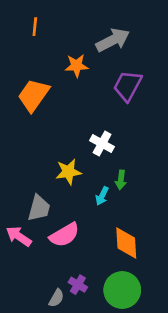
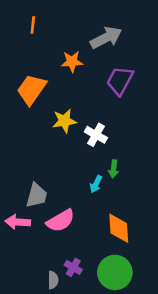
yellow star: (68, 172) -> (64, 121), moved
pink arrow: (19, 236) -> (18, 222), turned -30
gray semicircle: (56, 298) -> (53, 280), turned -30

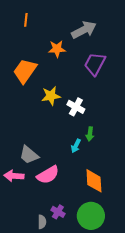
gray trapezoid: (37, 195) -> (29, 155), turned 115

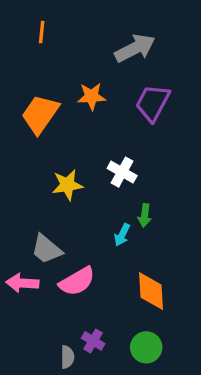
orange star: (57, 49) -> (92, 96), moved
yellow star: (51, 96) -> (67, 185), moved
green circle: (91, 216) -> (146, 347), size x0.7

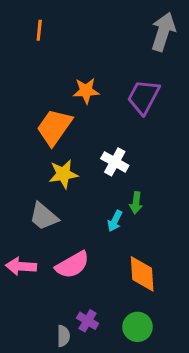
gray arrow: (135, 48) -> (163, 32), moved, turned -45
orange trapezoid: (40, 114) -> (54, 127), moved
gray trapezoid: (46, 249) -> (44, 216), moved

